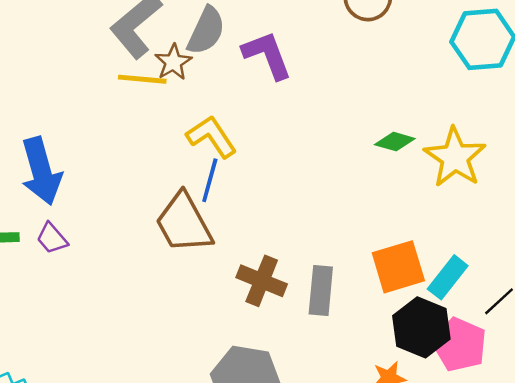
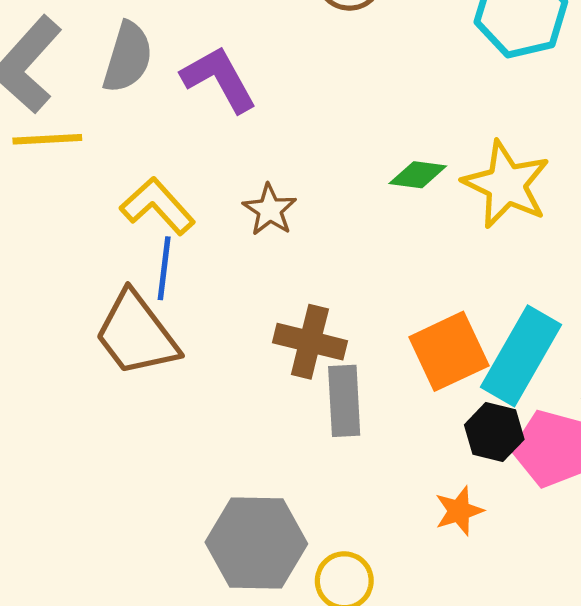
brown star: (173, 62) -> (270, 210), moved
cyan rectangle: (448, 277) -> (521, 356), size x1.5
brown cross: (262, 281) -> (310, 342), moved
black hexagon: (421, 327) -> (494, 432), size x0.7

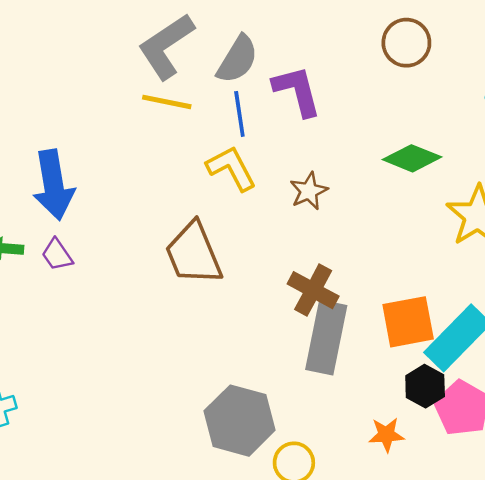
green diamond: (418, 175) -> (412, 158), moved, size x1.4
blue line: (164, 268) -> (239, 114), moved, turned -30
gray rectangle: (344, 401) -> (326, 337), size x1.4

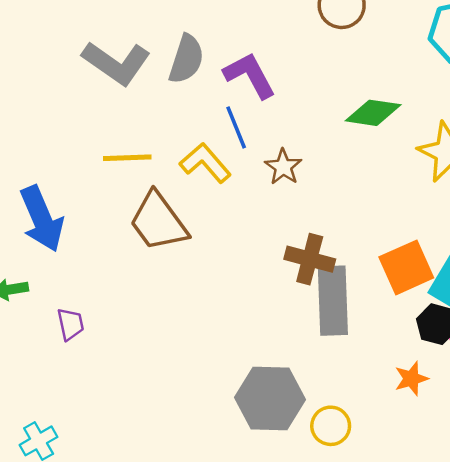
gray L-shape: (166, 46) -> (116, 63), turned -98
yellow line: (167, 102) -> (127, 158), moved
blue line: (239, 114) -> (236, 127), moved
brown trapezoid: (194, 253) -> (158, 222), moved
purple trapezoid: (57, 255) -> (71, 324), moved, turned -144

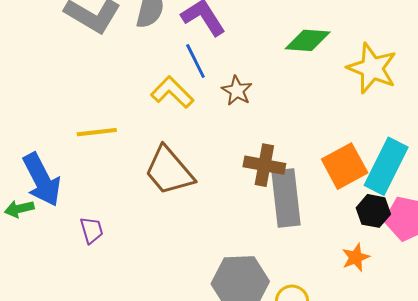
yellow line: (127, 158) -> (97, 132), moved
blue arrow: (42, 219) -> (42, 180), moved
brown trapezoid: (158, 222) -> (169, 171), moved
purple trapezoid: (71, 324) -> (92, 230), moved

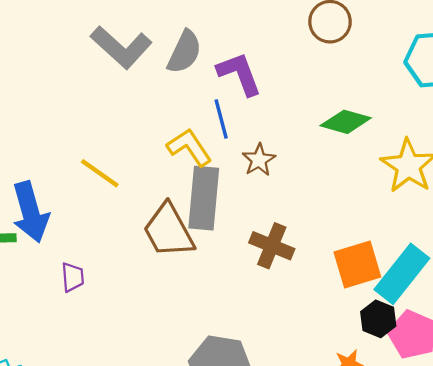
yellow line: (97, 132) -> (100, 173), turned 30
gray rectangle: (286, 198) -> (204, 198), moved

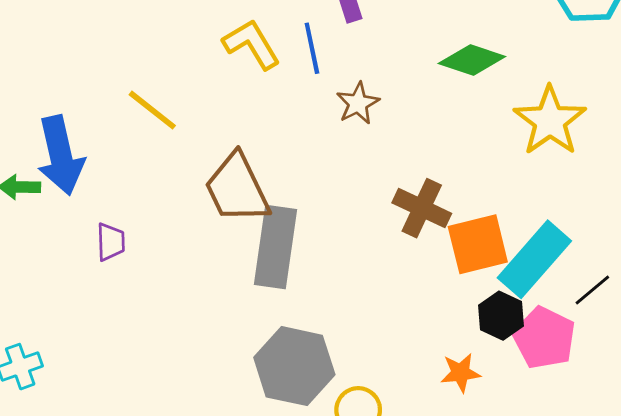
yellow L-shape: (189, 147) -> (252, 44), moved
gray rectangle: (204, 198) -> (276, 247), moved
brown cross: (272, 246) -> (422, 208), moved

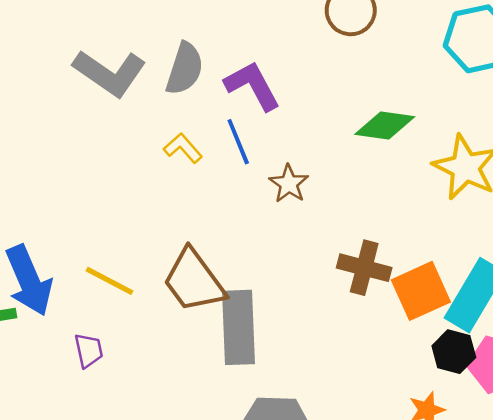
yellow L-shape: (252, 44) -> (183, 148), size x0.7
yellow line: (152, 110) -> (109, 281), moved

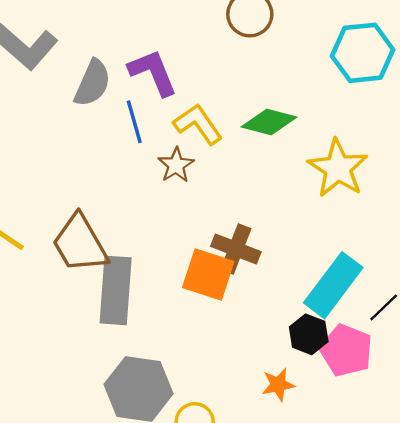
gray semicircle: (185, 69) -> (92, 83), moved
yellow L-shape: (183, 148) -> (198, 124), moved, size x1.4
orange square: (421, 291) -> (208, 274), moved, turned 36

